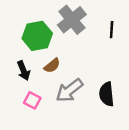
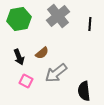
green hexagon: (37, 36) -> (19, 19), moved
black semicircle: (107, 94) -> (84, 91), moved

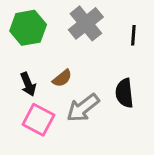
pink square: (26, 81) -> (38, 120), size x1.5
black semicircle: (84, 91) -> (124, 93), moved

